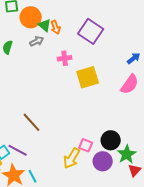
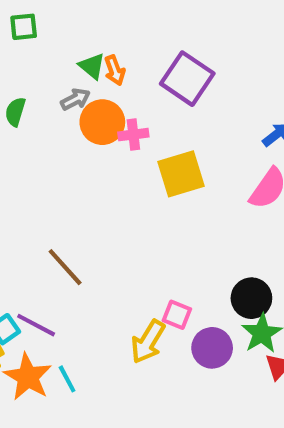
orange circle: (31, 17) -> (102, 122), moved
black circle: (111, 140) -> (251, 298), moved

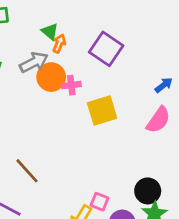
green triangle: (92, 66) -> (50, 31), moved
orange arrow: (115, 70) -> (59, 44), turned -138
gray arrow: (75, 99) -> (34, 62), size x1.5

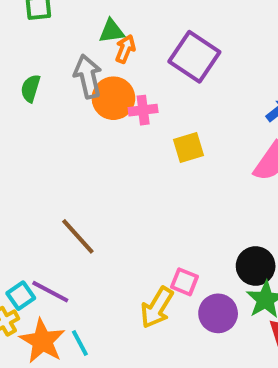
green triangle: (50, 31) -> (111, 31), turned -48
gray arrow: (34, 62) -> (88, 76), turned -76
yellow square: (102, 111) -> (188, 148), size x0.7

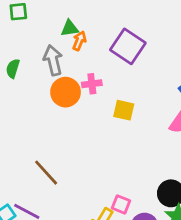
orange circle: (113, 98) -> (66, 92), moved
yellow square: (188, 148) -> (124, 110), turned 30

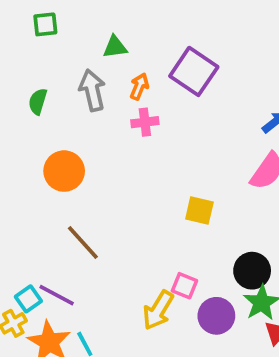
orange arrow: (79, 41) -> (139, 86), moved
orange circle: (66, 92) -> (64, 171), moved
yellow square: (124, 110) -> (199, 211), moved

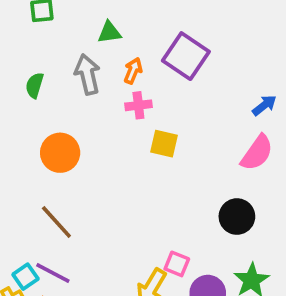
yellow square: (199, 211) -> (164, 144), moved
brown line: (83, 242) -> (56, 222), moved
black circle: (252, 271) -> (237, 217), moved

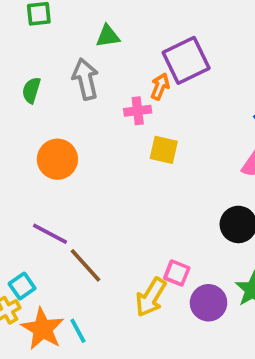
purple square: (186, 56) -> (186, 60), turned 30
orange arrow: (133, 71) -> (160, 86), moved
brown line: (56, 222) -> (85, 265), moved
purple line: (53, 273) -> (50, 234), moved

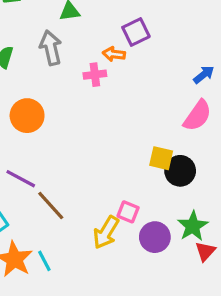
purple square: (186, 60) -> (136, 32), size x0.7
orange arrow: (160, 86) -> (114, 54), turned -105
yellow square: (164, 150) -> (161, 158), moved

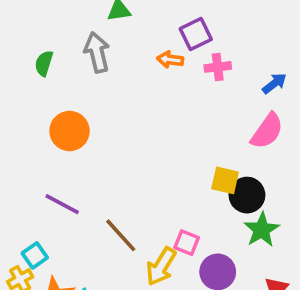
pink cross: (95, 75) -> (218, 67), moved
brown line: (51, 206) -> (121, 235), moved
green star: (193, 226) -> (262, 230), moved

